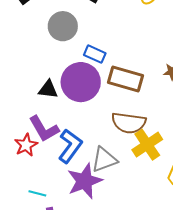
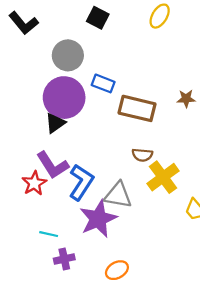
purple circle: (81, 82) -> (64, 98), moved
black triangle: (48, 89) -> (55, 123), turned -40
brown semicircle: (129, 123) -> (142, 155), size x0.6
gray triangle: (104, 160) -> (118, 195), turned 32

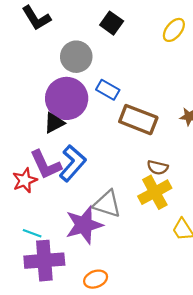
brown semicircle: (142, 155) -> (158, 167), moved
blue L-shape: (81, 182) -> (73, 163), moved
purple cross: (64, 259) -> (44, 261), size x1.8

